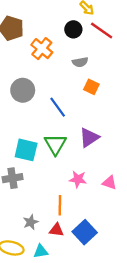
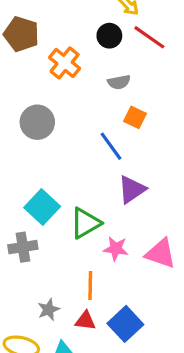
blue line: (58, 107) -> (111, 146), moved
green triangle: (55, 144) -> (85, 223), moved, turned 30
cyan square: (26, 150) -> (42, 207), turned 30
pink triangle: (109, 183) -> (161, 253), size x1.5

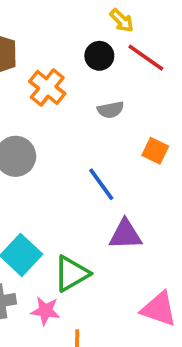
orange square: (135, 117) -> (155, 151), moved
purple triangle: (132, 189) -> (125, 234), turned 32
pink star: (116, 249) -> (45, 311), moved

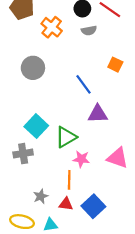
gray semicircle: (111, 110) -> (89, 31), moved
pink star: (45, 311) -> (81, 159), moved

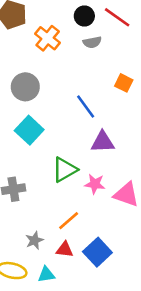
cyan square: (36, 126) -> (29, 130), moved
pink star: (81, 159) -> (95, 184), moved
orange line: (69, 180) -> (69, 221), turned 48

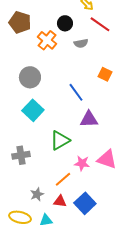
black circle: (84, 16) -> (65, 23), moved
pink star: (95, 184) -> (82, 163), moved

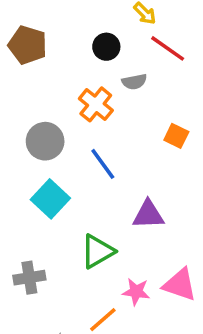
orange cross: (47, 40) -> (96, 104), moved
blue line: (76, 92) -> (103, 164), moved

